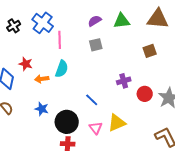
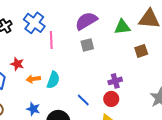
purple semicircle: (95, 21) -> (86, 21), size x1.6
green triangle: (122, 21) -> (122, 27), moved
cyan semicircle: (62, 69) -> (53, 80), moved
red circle: (145, 94) -> (111, 99), moved

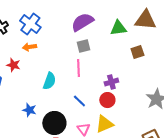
pink line: (51, 40) -> (78, 68), moved
orange arrow: (33, 79) -> (29, 47), moved

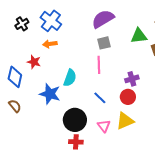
green triangle: (118, 28) -> (139, 36), moved
blue star: (29, 110) -> (50, 94), moved, size x1.5

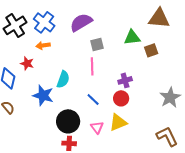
purple semicircle: (103, 19) -> (81, 22), moved
black cross: (22, 24) -> (15, 25), size x1.6

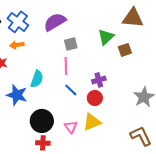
green triangle: (132, 37) -> (106, 37), turned -36
blue line: (93, 99) -> (71, 90), moved

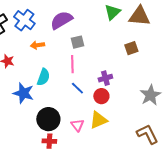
green triangle: (106, 37) -> (112, 12), moved
orange arrow: (17, 45) -> (37, 45), moved

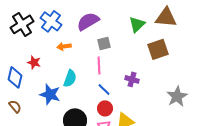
green triangle: (112, 12) -> (137, 24), moved
brown square: (131, 48) -> (158, 49), size x1.5
purple cross: (105, 78) -> (132, 79), turned 32
red circle: (101, 96) -> (105, 108), moved

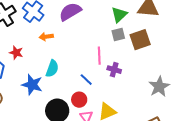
gray square: (104, 43) -> (118, 35), moved
pink line: (99, 65) -> (99, 56), moved
red circle: (105, 108) -> (79, 100), moved

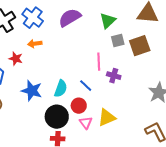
green triangle: (119, 15) -> (108, 21), moved
orange arrow: (46, 37) -> (35, 44), moved
cyan semicircle: (52, 69) -> (61, 89), moved

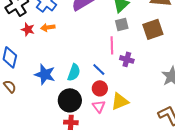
gray square: (118, 41) -> (122, 24), moved
red star: (16, 59) -> (28, 29), moved
red circle: (79, 106) -> (100, 88), moved

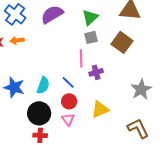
brown square: (153, 29) -> (122, 42), turned -35
purple cross: (127, 59) -> (96, 72), turned -32
yellow triangle: (120, 101) -> (100, 109), moved

